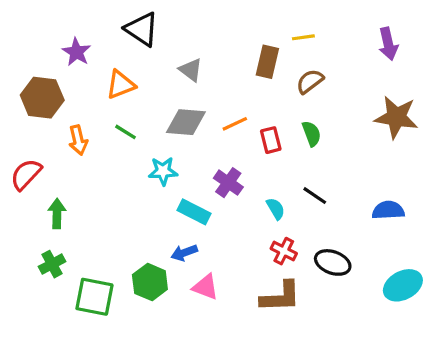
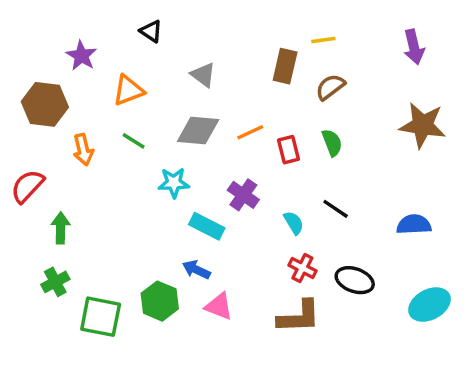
black triangle: (142, 29) -> (151, 31), size x0.6
blue arrow: (184, 253) -> (196, 270), turned 45

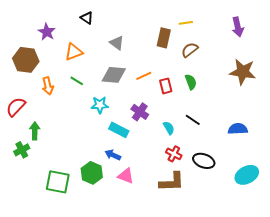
green cross: (55, 282) -> (22, 150), moved

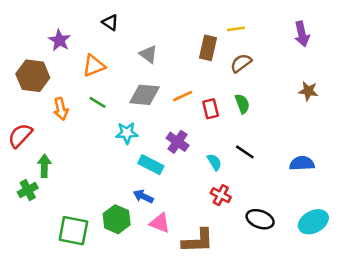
brown star: (243, 72) -> (308, 91), size x0.6
black ellipse: (204, 161) -> (260, 219), moved
brown L-shape: (172, 182) -> (198, 241), moved

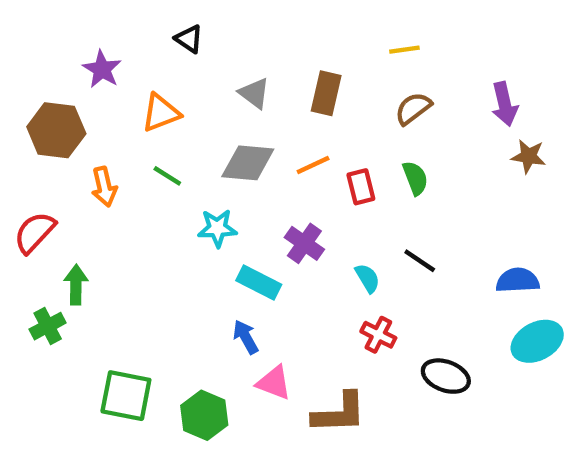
purple arrow: (302, 34) -> (505, 104), moved
brown rectangle: (208, 48) -> (326, 93), moved
blue arrow: (143, 196) -> (246, 337), turned 36
green hexagon: (117, 219) -> (204, 415), moved
cyan ellipse: (313, 222) -> (537, 341), moved

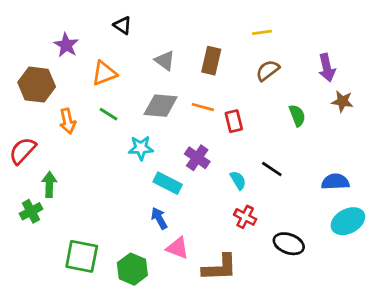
orange line: (313, 165) -> (203, 107), turned 40
green semicircle: (415, 178) -> (297, 116), moved

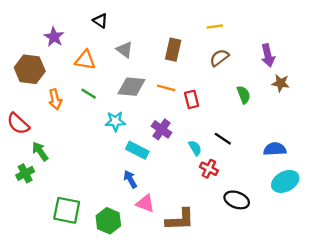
gray triangle: (165, 61) -> (125, 50), moved
orange triangle: (104, 73) -> (85, 60), turned 30
red semicircle: (23, 151) -> (18, 124), turned -90
green arrow: (49, 185) -> (40, 151), turned -36
red cross: (245, 217) -> (209, 169), moved

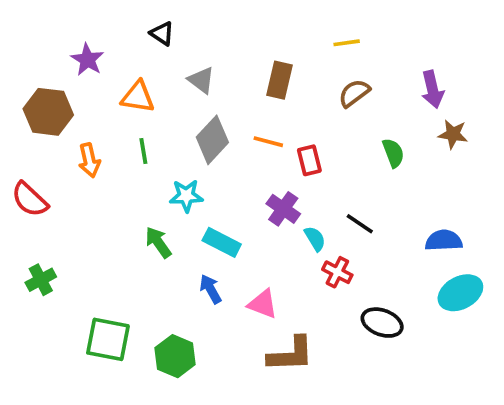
gray diamond: (131, 87) -> (212, 140), turned -52
green line: (89, 94) -> (143, 151), turned 49
purple cross: (162, 129) -> (283, 209), moved
green arrow: (40, 151) -> (158, 242), moved
pink triangle: (145, 203) -> (263, 304), moved

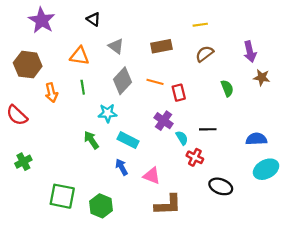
purple star: (87, 60) -> (42, 20), moved, size x1.4
brown rectangle: (280, 80) -> (161, 46), turned 66
black line: (360, 224) -> (208, 129), turned -35

